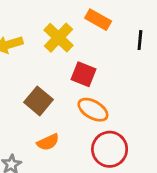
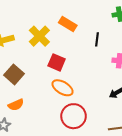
brown square: (39, 101) -> (14, 74), moved
orange semicircle: (48, 142) -> (16, 105), moved

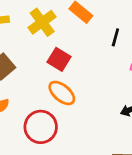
red circle: (74, 116) -> (41, 127), moved

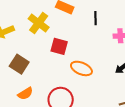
orange ellipse: (62, 93) -> (81, 68), moved

